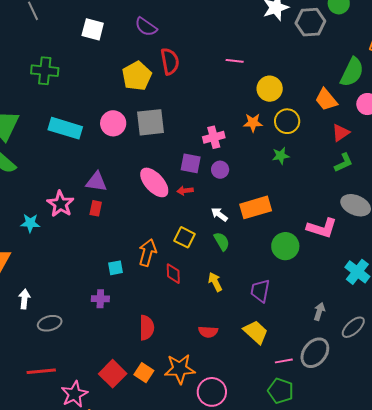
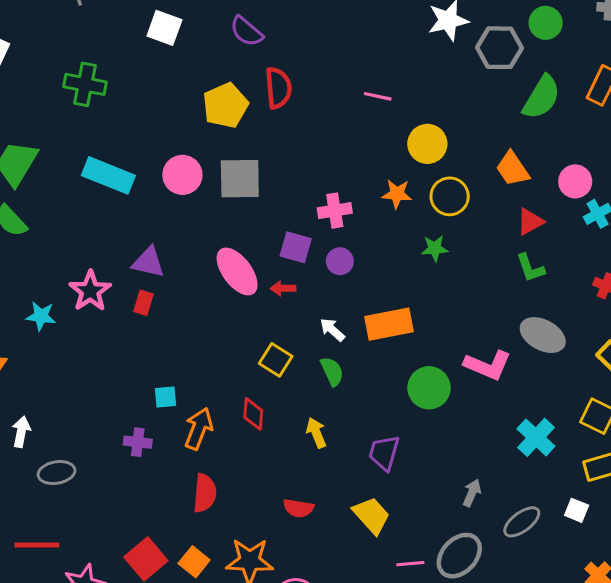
green semicircle: (352, 72) -> (542, 97), moved
green L-shape: (344, 163) -> (530, 268), turned 90
orange arrow: (147, 252) -> (199, 429), moved

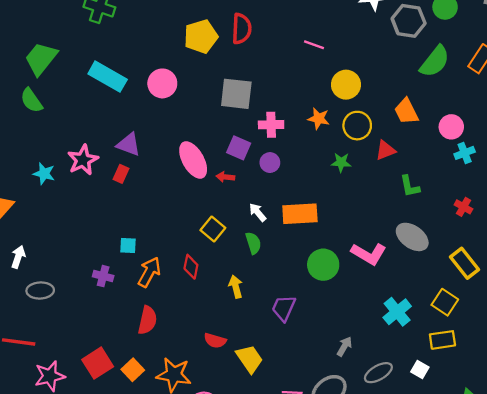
gray square: (240, 179) -> (236, 94), moved
red triangle: (530, 222) -> (385, 150), moved
yellow trapezoid: (372, 515) -> (249, 359), moved

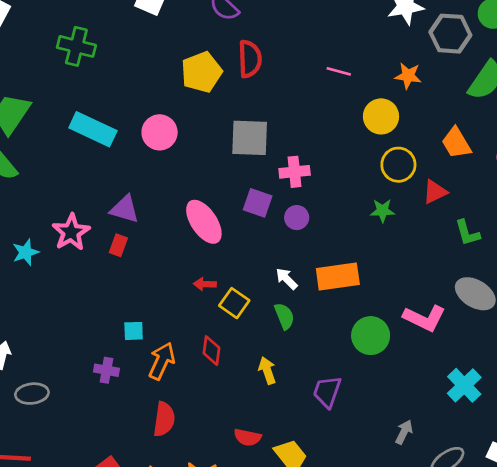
orange star: (319, 119) -> (408, 76), moved
cyan star: (44, 174) -> (26, 252), turned -30
red arrow: (225, 177) -> (205, 284), moved

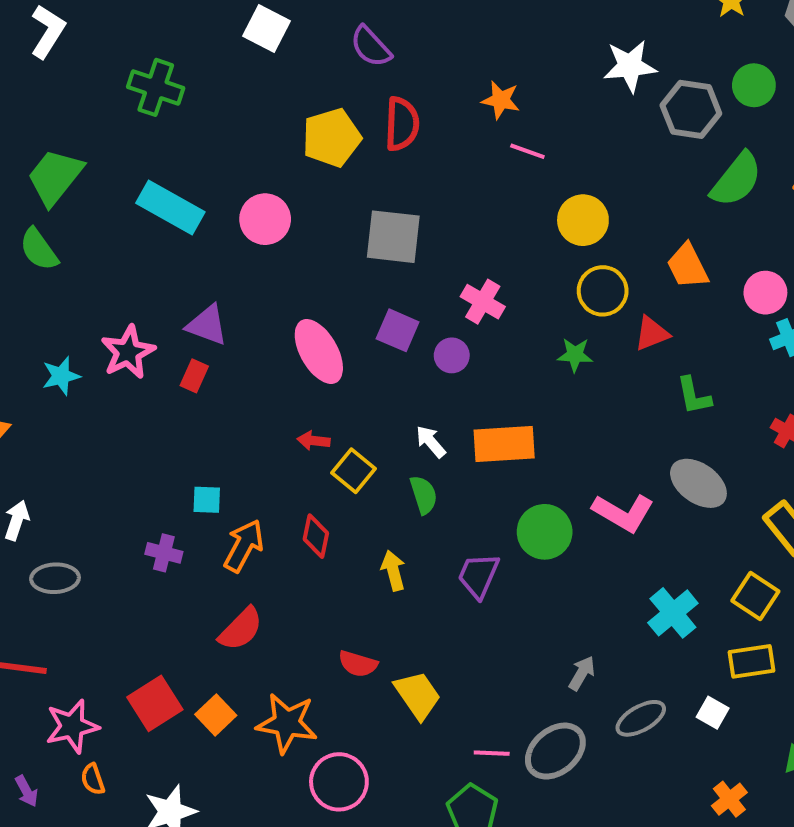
orange star: (408, 76) -> (501, 100), moved
pink cross: (295, 172) -> (483, 302), moved, turned 32
purple trapezoid: (327, 392) -> (478, 576), moved
red semicircle: (164, 419) -> (241, 629), turned 32

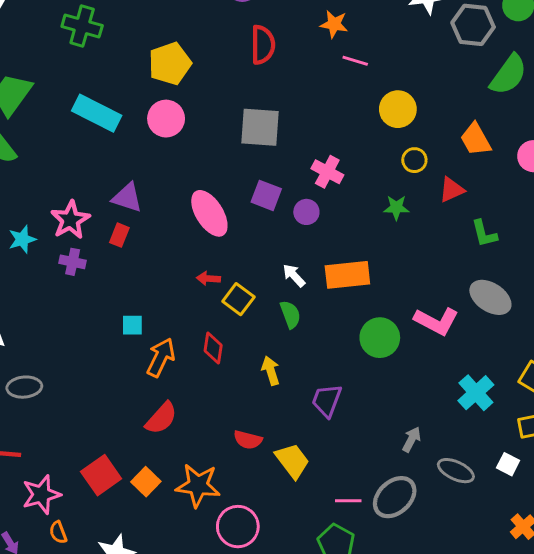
yellow pentagon: (332, 138) -> (170, 64), moved
yellow circle: (603, 291) -> (414, 160), size x0.7
purple cross: (164, 553) -> (73, 262), moved
purple trapezoid: (478, 576) -> (327, 401), moved
gray ellipse: (641, 718) -> (456, 471), turned 57

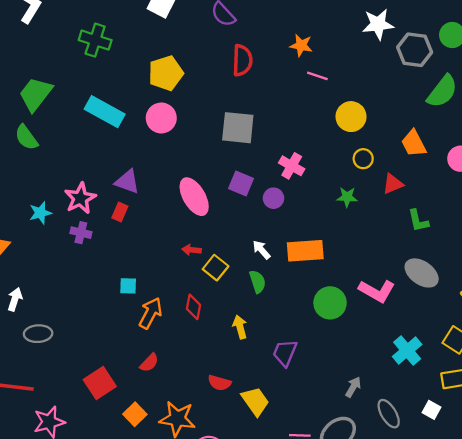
red semicircle: (161, 418) -> (149, 363), size x0.7
gray ellipse: (456, 471) -> (389, 414), turned 32
red square: (101, 475) -> (100, 383), moved

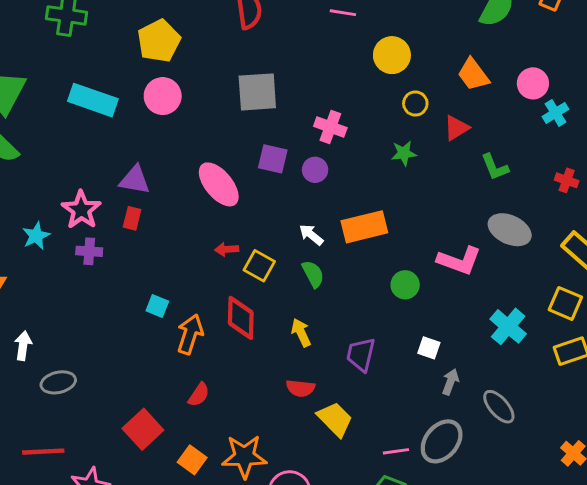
cyan square: (128, 286) -> (157, 306), turned 30
green circle: (330, 303) -> (405, 285), size x0.7
red diamond: (193, 307) -> (241, 318), size x1.4
red semicircle: (219, 383) -> (300, 388), moved
white square: (431, 410) -> (429, 348), moved

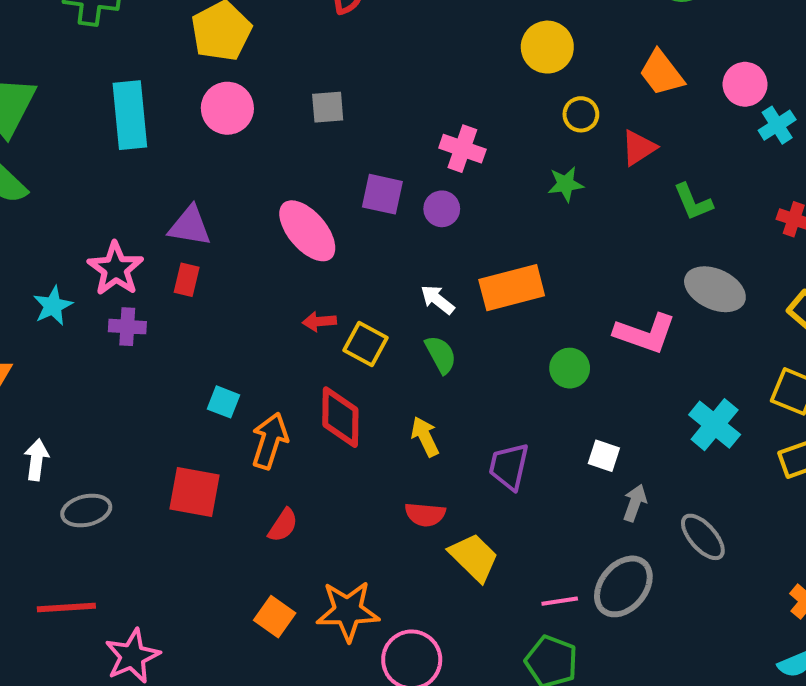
gray square: (257, 92) -> (328, 107), moved, size x0.6
cyan rectangle: (93, 100) -> (130, 115), turned 66
red square: (143, 429) -> (195, 492), moved, turned -36

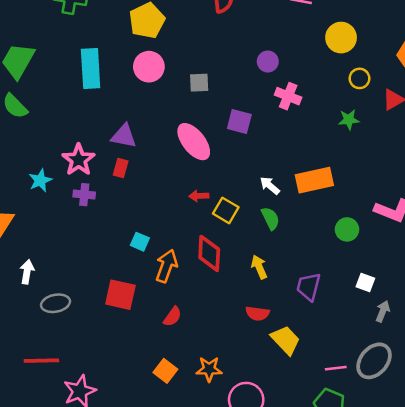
gray square: (328, 107) -> (199, 83), moved
purple circle: (442, 209) -> (268, 62), moved
orange star: (348, 611) -> (209, 369), size x0.7

